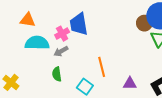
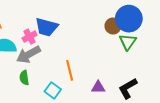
blue trapezoid: (79, 24) -> (46, 27), turned -65
gray arrow: (61, 51) -> (28, 55), size x1.6

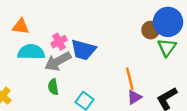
blue trapezoid: (46, 27) -> (83, 50), moved
orange line: (70, 70) -> (130, 79), moved
purple triangle: (98, 87) -> (134, 97), turned -32

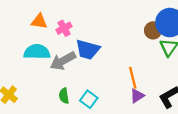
orange triangle: (21, 27) -> (39, 21), moved
pink cross: (59, 42) -> (64, 28), moved
green semicircle: (53, 87) -> (64, 96), moved

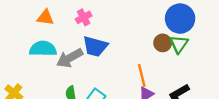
pink cross: (64, 28) -> (84, 17), moved
brown circle: (153, 30) -> (163, 43), moved

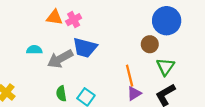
orange triangle: (45, 17) -> (55, 17), moved
green triangle: (179, 44) -> (165, 67), moved
cyan semicircle: (43, 49) -> (34, 50), size x0.6

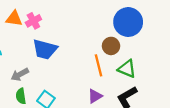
gray arrow: (60, 59) -> (20, 74), moved, size x0.7
green triangle: (165, 67) -> (127, 69), turned -42
orange line: (130, 76) -> (98, 65), moved

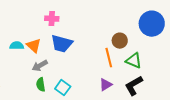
orange triangle: (14, 19) -> (34, 46), moved, turned 35
pink cross: (33, 21) -> (52, 19), turned 32
blue circle: (128, 22) -> (152, 24), moved

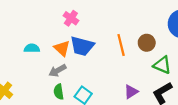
pink cross: (52, 19) -> (71, 18), turned 32
orange triangle: (34, 46) -> (62, 48), moved
orange line: (109, 58) -> (121, 45), moved

